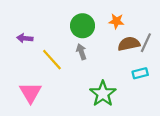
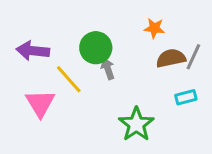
green circle: (82, 26) -> (96, 48), moved
purple arrow: (25, 38) -> (33, 51), size x1.5
pink triangle: (30, 93) -> (40, 103), moved

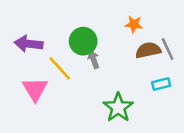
gray line: (193, 57) -> (168, 49), turned -50

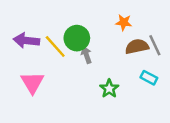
yellow line: (60, 68) -> (55, 46), moved
cyan rectangle: (161, 84) -> (149, 78), turned 42
green star: (118, 107) -> (109, 89), moved, size x0.7

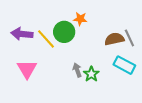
orange star: (124, 22) -> (80, 19), moved
gray arrow: (86, 55) -> (77, 70), moved
cyan rectangle: (149, 78) -> (124, 65), size x1.5

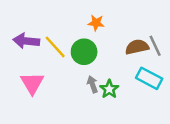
green circle: (64, 32) -> (84, 52), moved

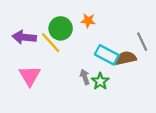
brown semicircle: (137, 47) -> (126, 58), moved
green circle: (84, 52) -> (61, 28), moved
cyan rectangle: (149, 78) -> (107, 55), moved

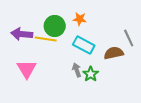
yellow line: (51, 43) -> (46, 39), turned -40
cyan rectangle: (107, 55) -> (84, 45), moved

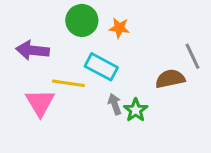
green circle: (55, 26) -> (82, 20), moved
yellow line: (46, 39) -> (68, 83), moved
cyan rectangle: (84, 45) -> (101, 67), moved

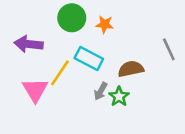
brown semicircle: (170, 79) -> (131, 69), moved
yellow line: (68, 83) -> (60, 73), turned -64
gray arrow: (115, 104) -> (101, 91), turned -132

